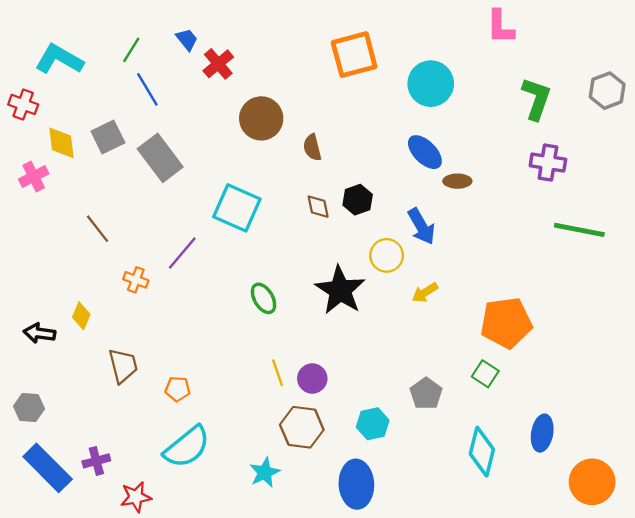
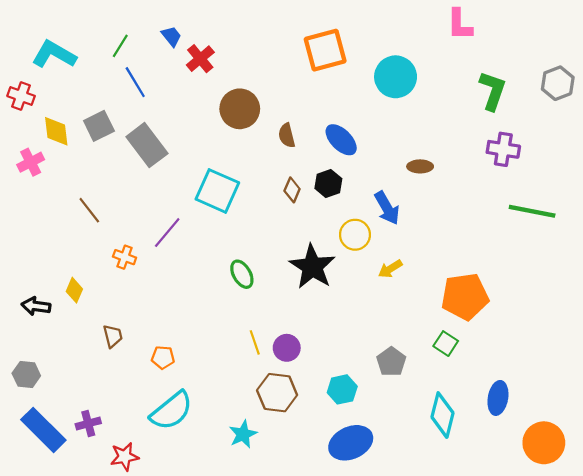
blue ellipse: (425, 152) -> (341, 140), moved
brown diamond: (318, 207) -> (292, 190), turned 35
brown trapezoid: (123, 366) -> (113, 336), size x0.7
blue ellipse: (356, 484) -> (351, 443), moved, turned 69

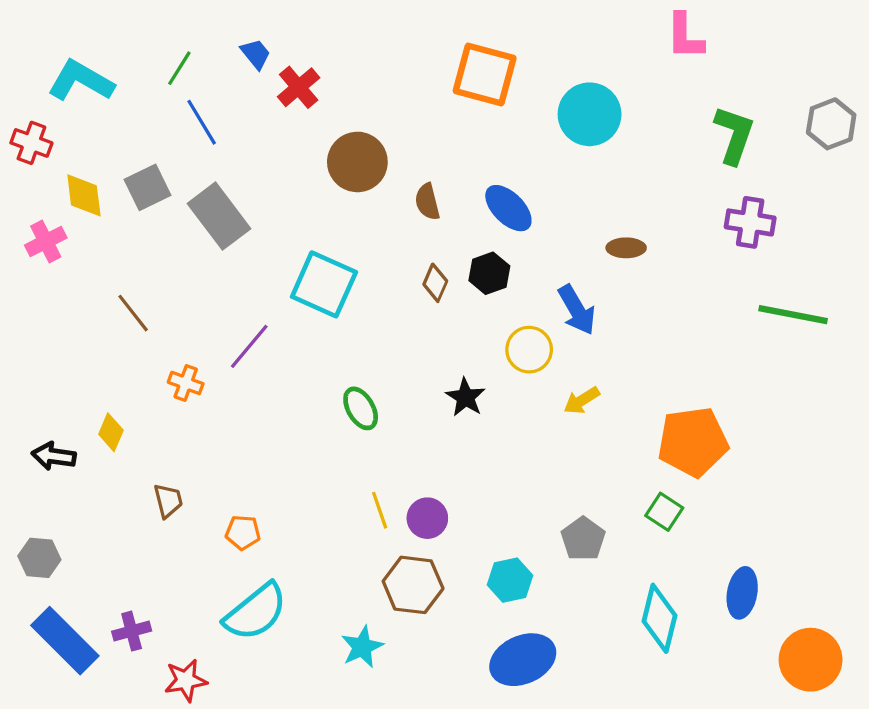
orange square: (325, 50) -> (485, 75), turned 30
black star: (312, 267) -> (466, 397), size x0.6

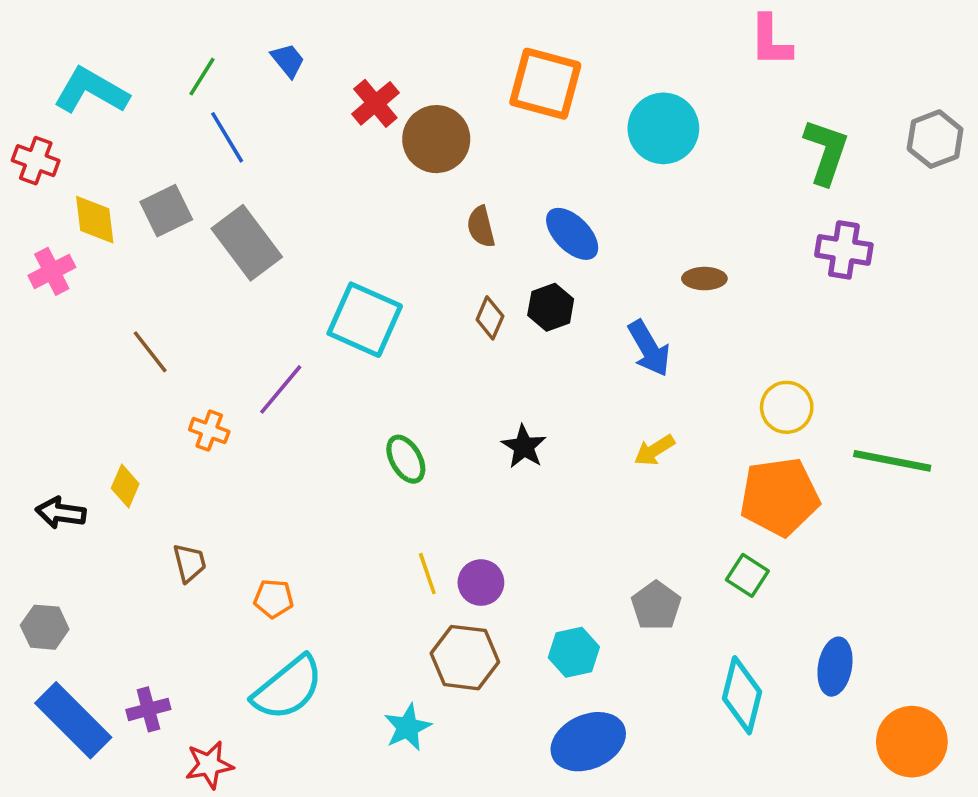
red cross: (299, 87) -> (375, 103), moved
brown circle: (357, 162) -> (436, 139), moved
green line: (793, 315) -> (892, 461), moved
yellow circle: (529, 350) -> (787, 407), moved

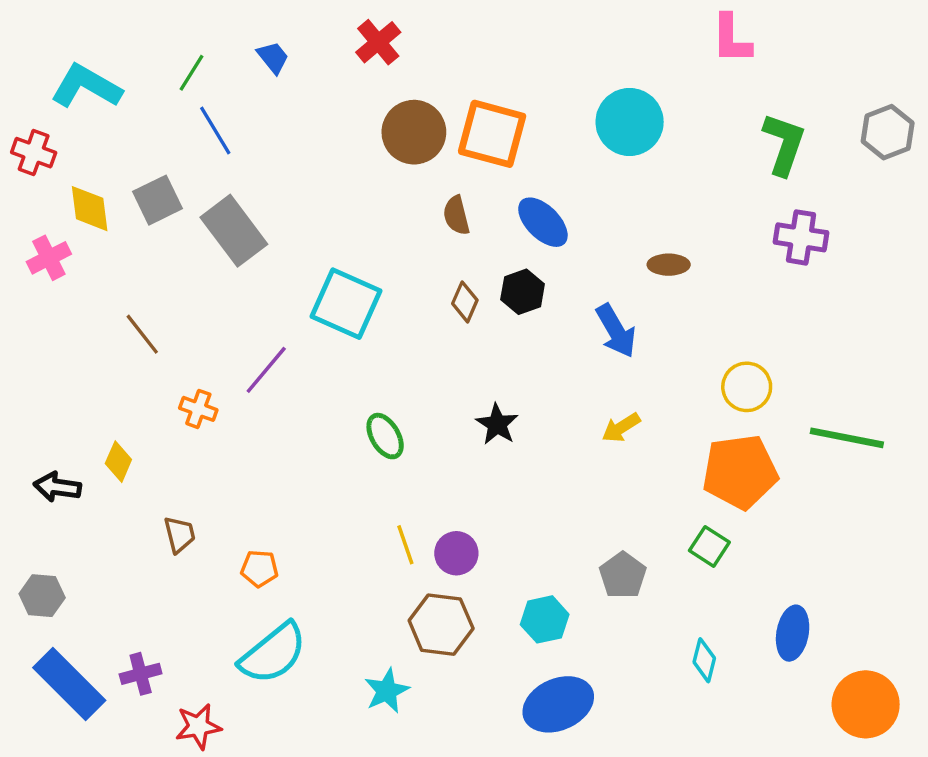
orange square: (545, 84) -> (492, 134), moved
red cross: (375, 103) -> (378, 42), moved
cyan diamond: (742, 695) -> (704, 660), size x0.6

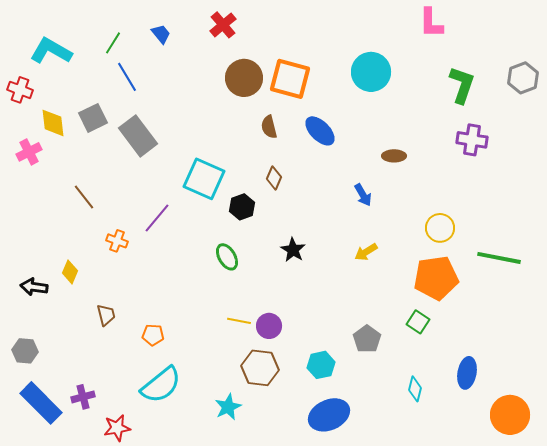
black hexagon: (523, 292) -> (242, 207), moved
blue arrow: (616, 331) -> (363, 195), size x0.7
yellow line: (405, 545) -> (239, 321), turned -60

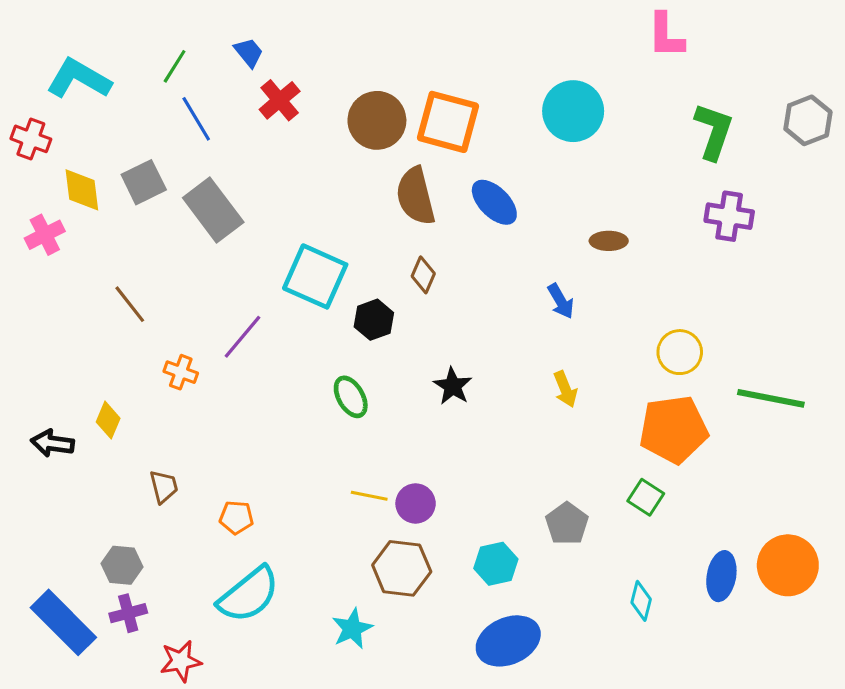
red cross: (223, 25) -> (280, 100), moved
brown semicircle: (269, 127) -> (416, 196), size x1.6
yellow arrow: (366, 252) -> (565, 389), turned -80
gray hexagon: (25, 351) -> (122, 565), moved
orange circle: (510, 415) -> (788, 565), moved

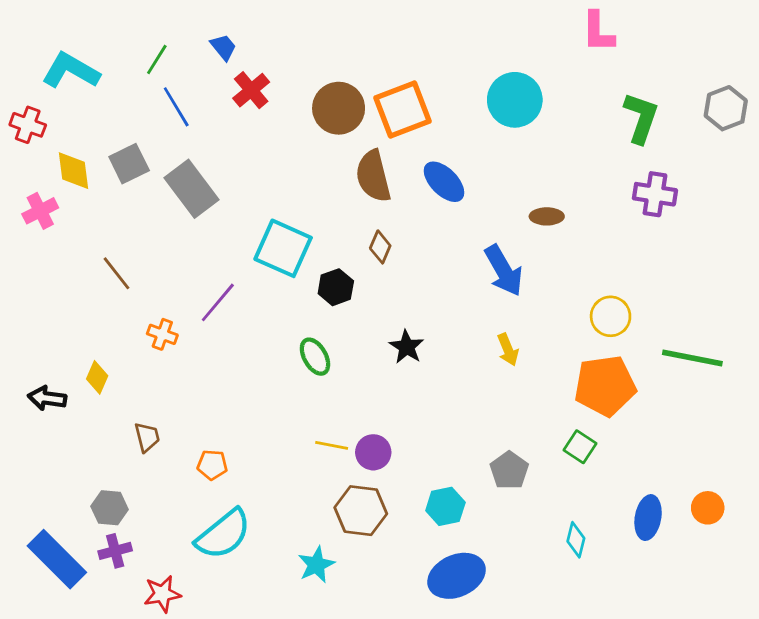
orange square: (448, 122) -> (402, 110), turned -36
blue arrow: (561, 301) -> (504, 271), size x1.6
orange circle: (788, 565) -> (708, 508), size x0.6

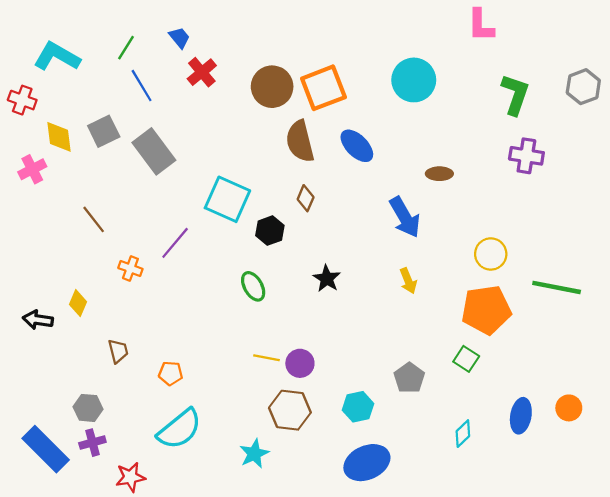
cyan diamond: (576, 540) -> (463, 434), turned 32

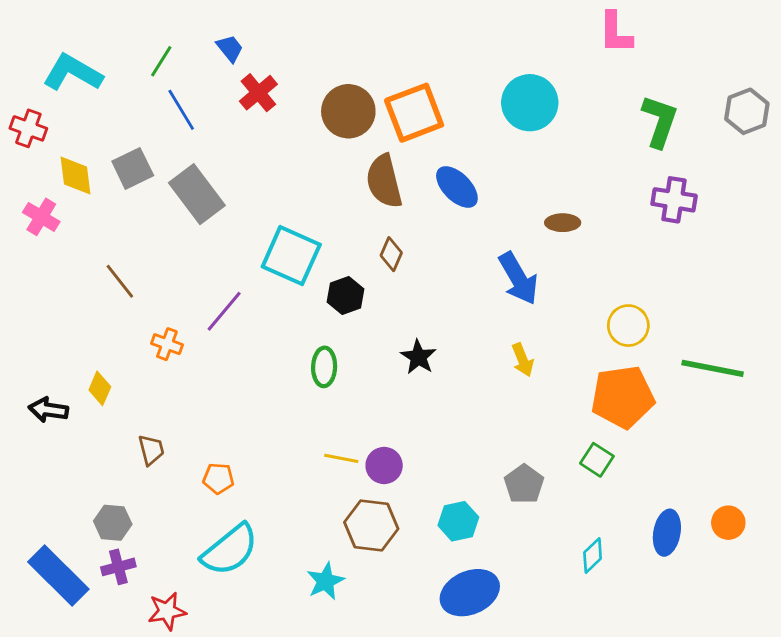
pink cross: (32, 169) -> (41, 217), turned -32
green ellipse: (253, 286) -> (324, 367), turned 32

